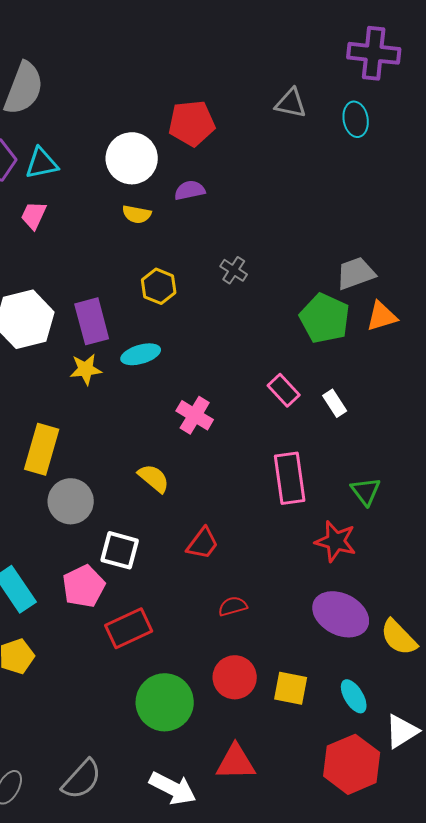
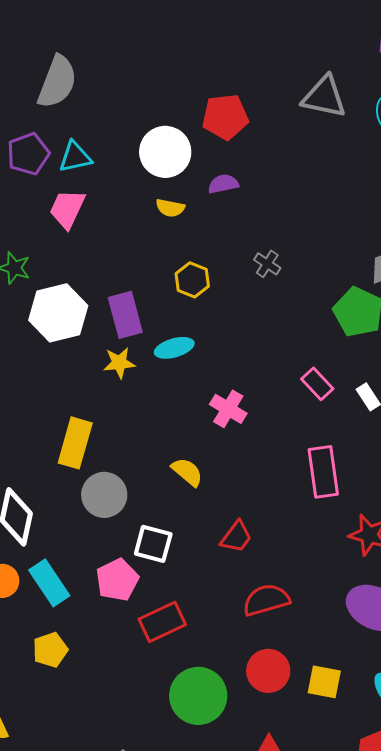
gray triangle: (291, 103) -> (324, 97), size x1.4
pink trapezoid: (34, 215) -> (67, 209), size x1.4
red semicircle: (233, 606) -> (266, 600), size x1.6

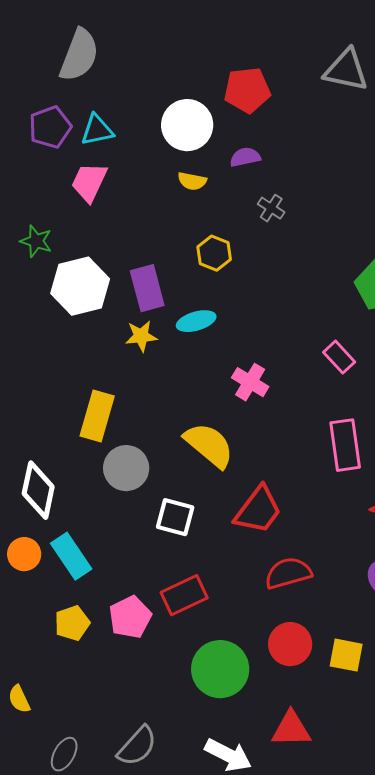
gray cross: (267, 264) -> (271, 208), moved
yellow semicircle: (187, 472) -> (209, 445), size x1.6
red trapezoid: (236, 537) -> (258, 510), size x1.5
pink pentagon: (117, 580) -> (130, 617), moved

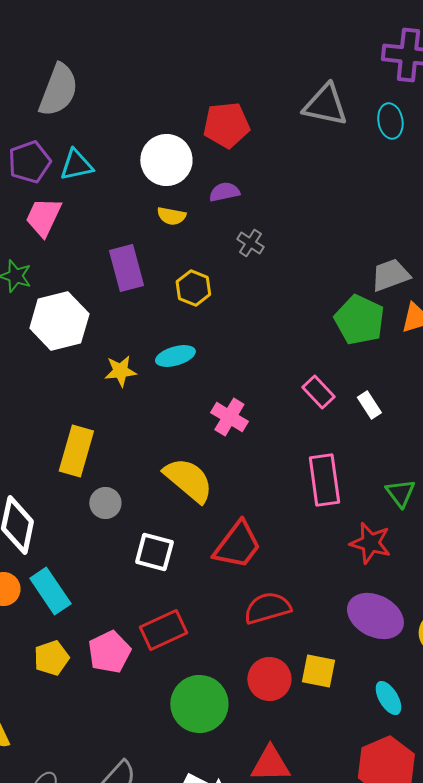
pink trapezoid: (89, 182) -> (43, 217), moved
purple rectangle: (147, 288) -> (126, 268), moved
gray circle: (126, 468) -> (105, 503), size x0.7
yellow square: (346, 655) -> (318, 671), moved

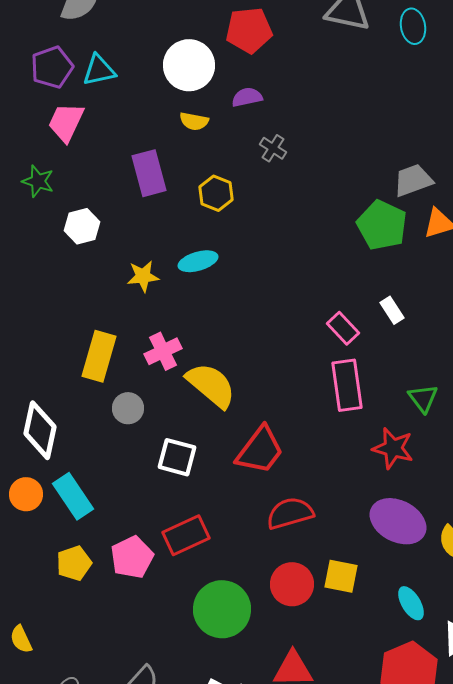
white hexagon: (59, 321) -> (82, 226), size x0.6
pink rectangle: (318, 392) -> (343, 328), moved
pink cross: (229, 417) -> (163, 351), moved, turned 33

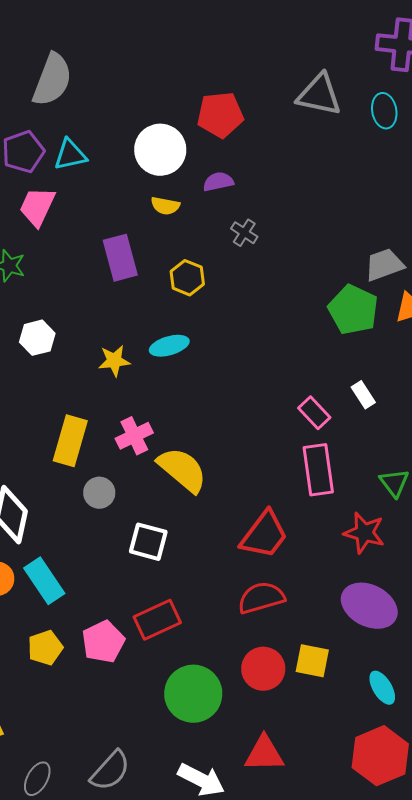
white hexagon: (82, 226) -> (37, 338), moved
red trapezoid: (260, 450) -> (264, 535), moved

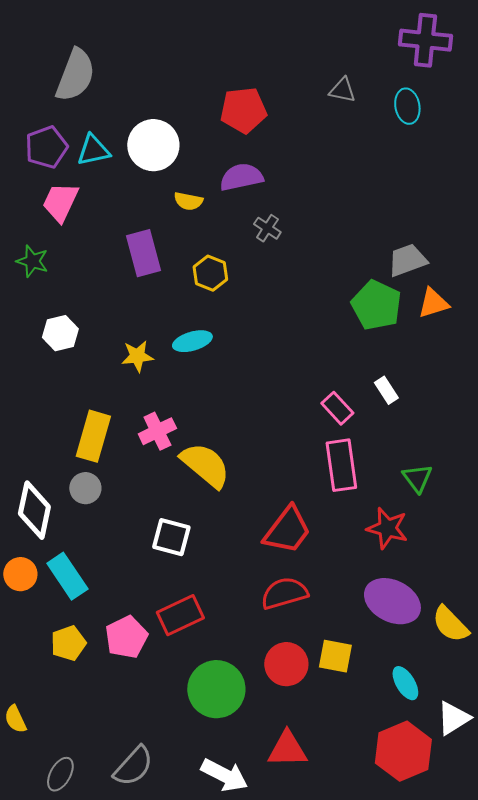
gray triangle: (319, 95) -> (342, 90), size x0.6
white circle: (160, 150) -> (153, 145), moved
purple semicircle: (218, 182) -> (241, 177), size x1.4
gray circle: (99, 493) -> (85, 488), moved

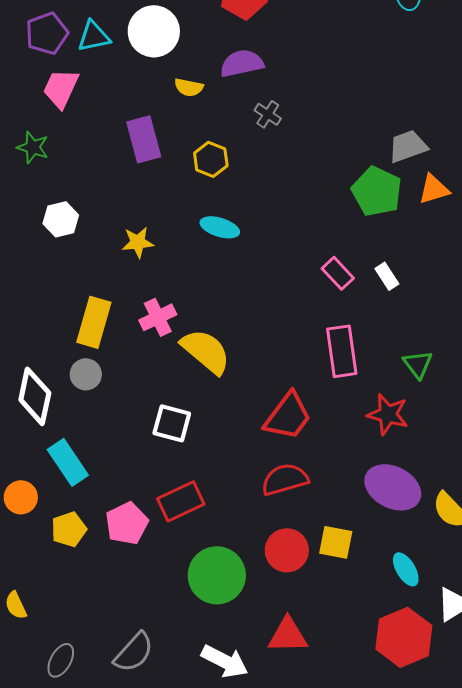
cyan ellipse: (192, 341) -> (220, 227), moved, turned 33
pink rectangle: (337, 408) -> (338, 273), moved
orange circle: (20, 574) -> (21, 497), moved

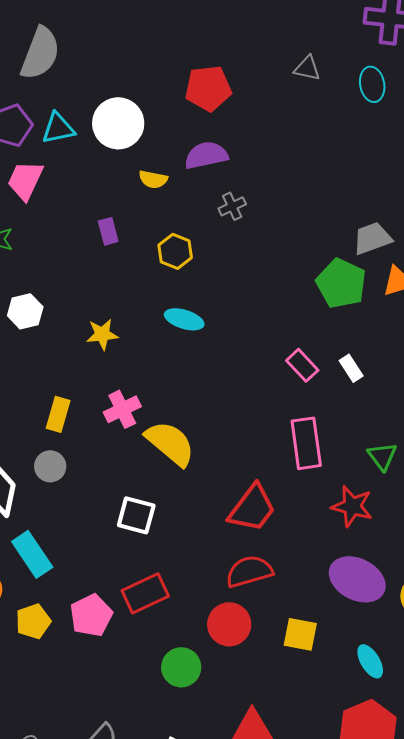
gray cross: (268, 114) -> (232, 206), turned 32
purple rectangle: (144, 139) -> (108, 231), size x0.6
yellow rectangle: (94, 322) -> (58, 414), size x0.7
red circle: (287, 550) -> (229, 624), moved
green circle: (217, 575) -> (181, 667), size x0.7

